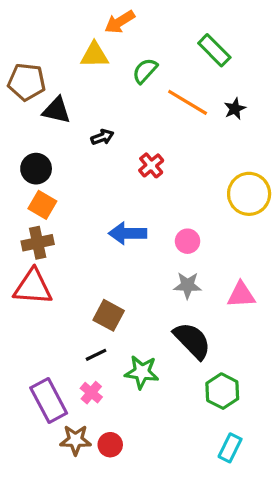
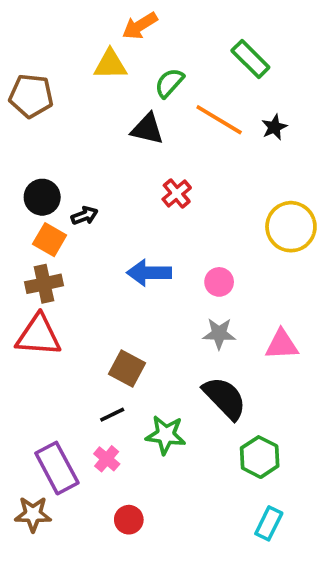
black triangle: (57, 110) -> (147, 129), moved
black arrow: (102, 137) -> (85, 216), moved
brown star: (75, 440) -> (33, 514), moved

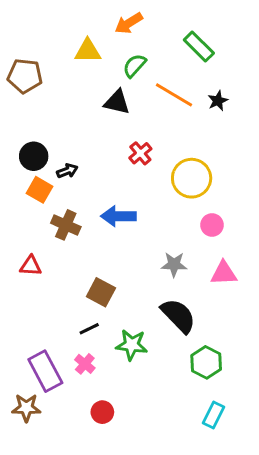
orange arrow: (140, 26) -> (129, 23), moved
yellow circle: (291, 227) -> (192, 178), moved
pink circle: (219, 282) -> (212, 225), moved
brown cross: (44, 284) -> (66, 225), moved, turned 36
red triangle: (38, 335) -> (31, 266), size x0.6

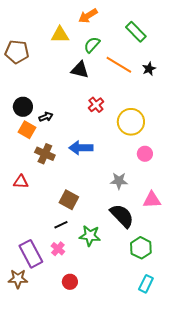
pink triangle: (224, 273) -> (152, 200), moved

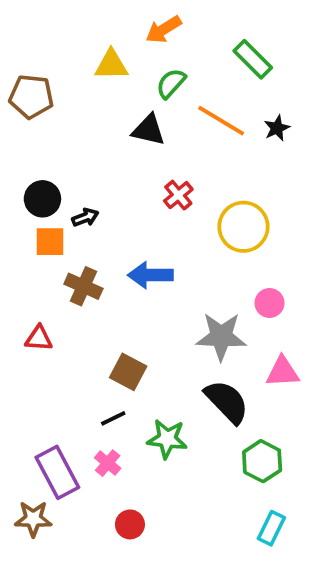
orange square: (27, 130) -> (50, 242), turned -30
pink circle: (145, 154) -> (269, 303), moved
gray star: (119, 181) -> (221, 337), size x1.5

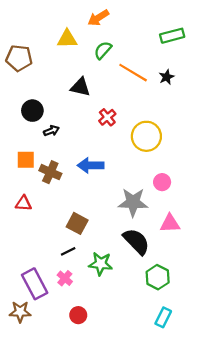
green rectangle: (253, 59) -> (172, 36), moved, turned -60
black triangle: (149, 130) -> (80, 87), moved
black circle: (42, 199) -> (32, 111), moved
orange square: (50, 242) -> (26, 160), moved

